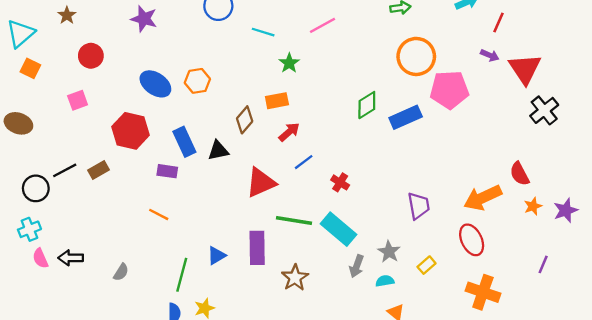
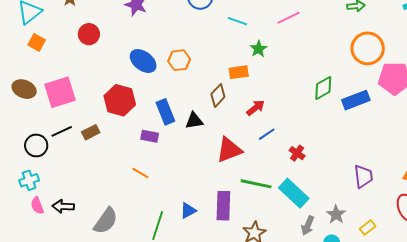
pink square: (78, 100) -> (60, 92), moved, size x1.8
orange rectangle: (277, 101) -> (239, 72), moved
gray semicircle: (121, 272) -> (106, 221), size x1.8

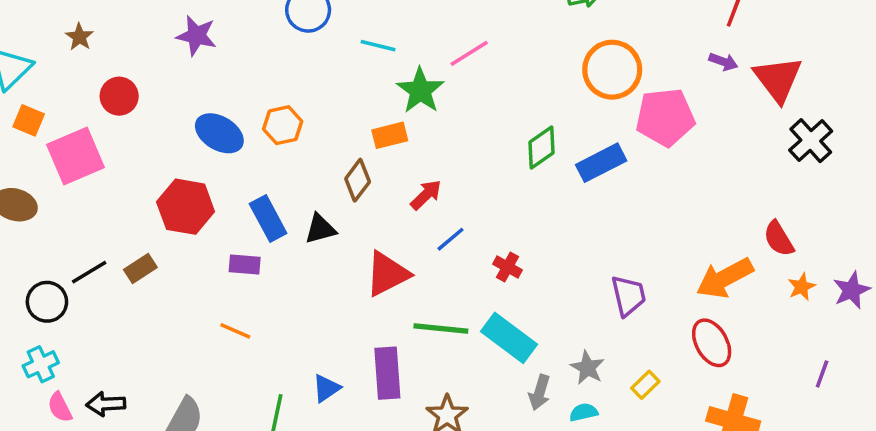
pink line: (289, 18) -> (469, 53), moved
green star: (259, 49) -> (420, 91), size x1.5
pink square: (60, 92) -> (76, 156), moved

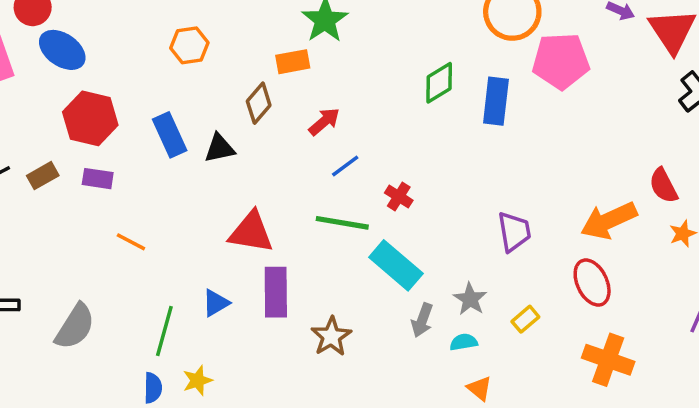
blue ellipse: (219, 133) -> (62, 50), moved
blue rectangle: (601, 163) -> (496, 101), turned -60
purple rectangle: (245, 265) -> (98, 179), moved
red triangle: (387, 274) -> (251, 232), moved, turned 33
green line: (441, 329) -> (342, 223), moved

